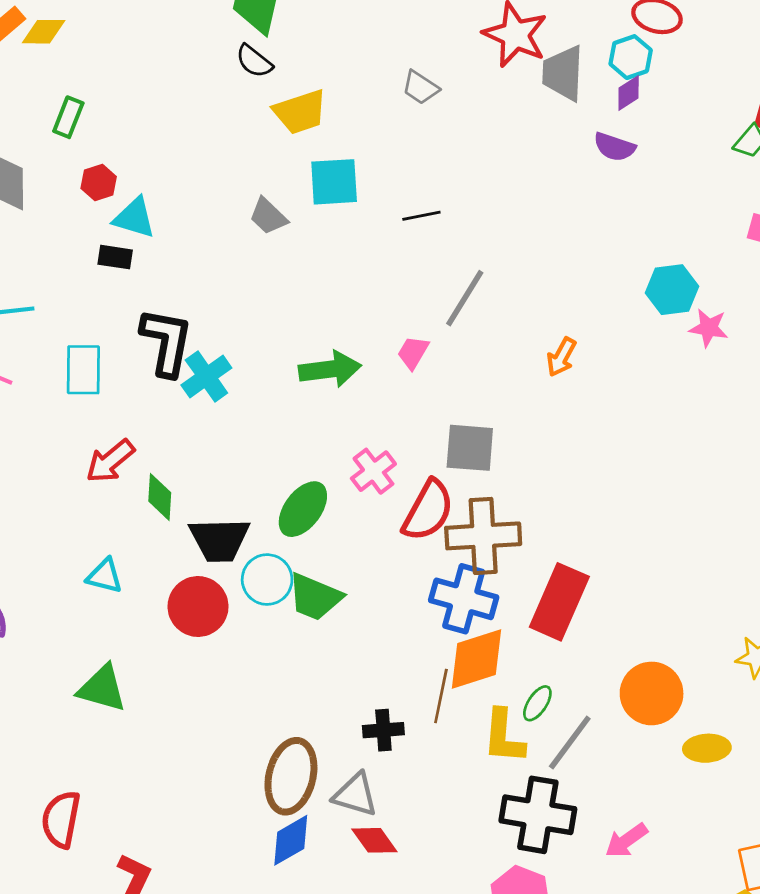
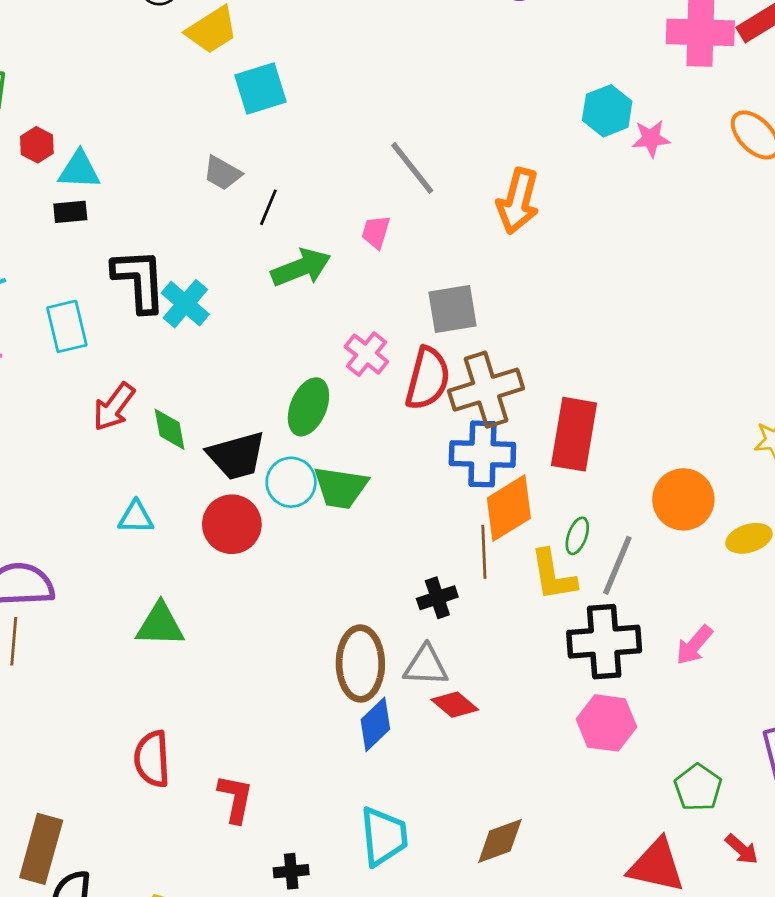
gray trapezoid: (268, 216) -> (222, 173), moved
black line: (421, 216) -> (268, 207), moved, turned -42
gray line: (465, 298) -> (412, 168), turned -56
orange arrow: (561, 357) -> (518, 201), size x1.6

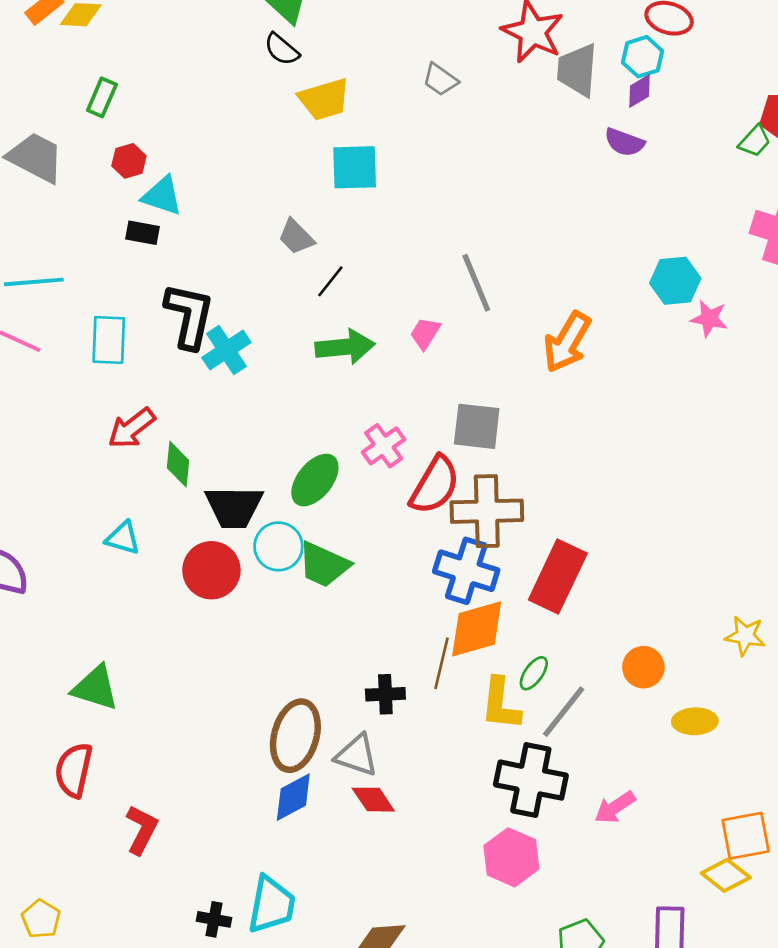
orange circle: (683, 499) -> (643, 667), size x0.7
green triangle: (160, 625) -> (95, 688), moved
black cross: (291, 871) -> (214, 919), moved

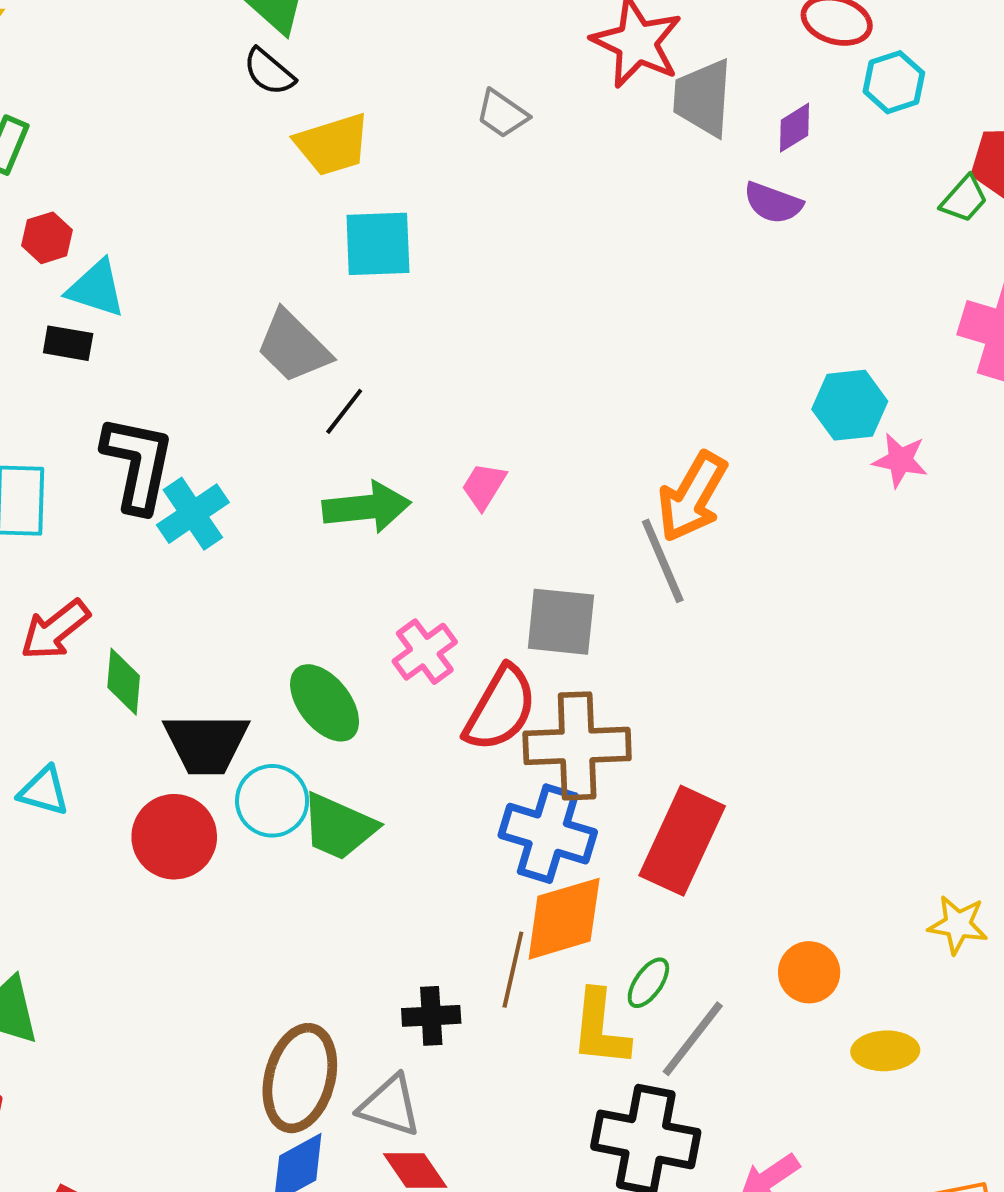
cyan hexagon: (643, 57) -> (894, 82), moved
gray trapezoid: (296, 237) -> (293, 347), size x1.4
gray line: (476, 283) -> (663, 561), moved
green ellipse: (315, 480) -> (325, 703), turned -76

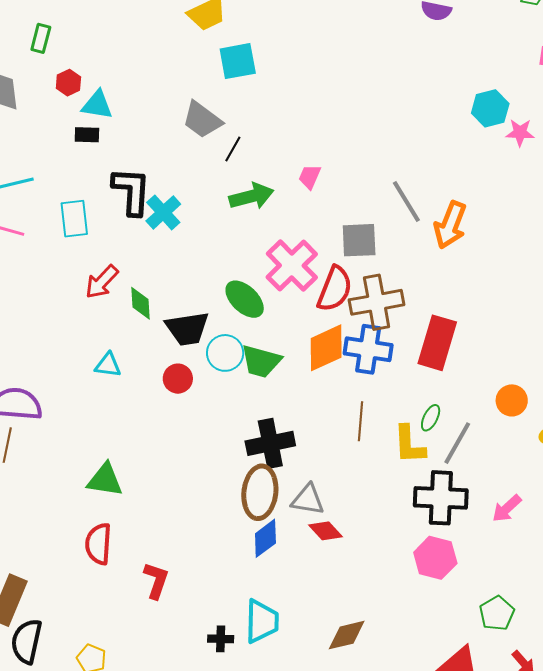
orange arrow: (692, 497) -> (450, 225), moved
pink cross: (425, 652) -> (292, 266), size x1.6
red circle: (174, 837) -> (178, 379), size x0.7
orange diamond: (564, 919) -> (326, 348), moved
black cross: (431, 1016) -> (270, 443), moved, size x1.6

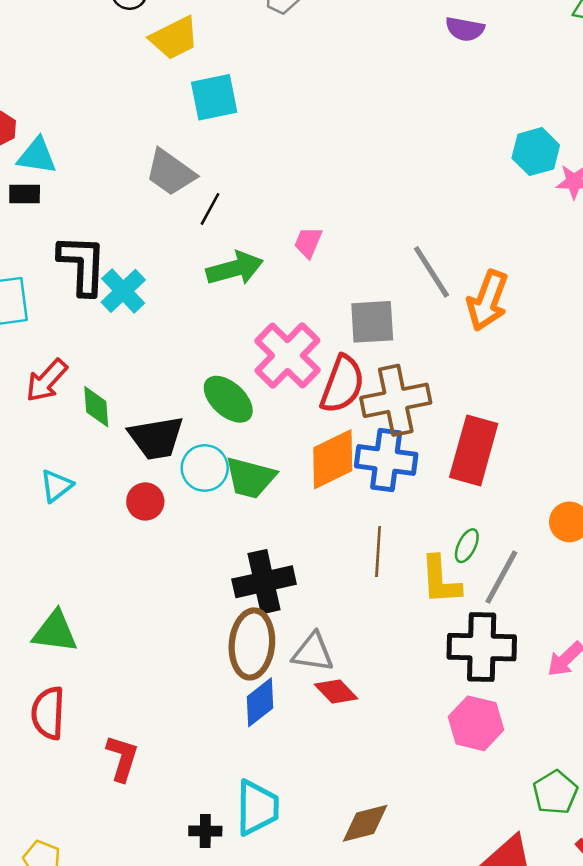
cyan triangle: (108, 365) -> (56, 486), turned -44

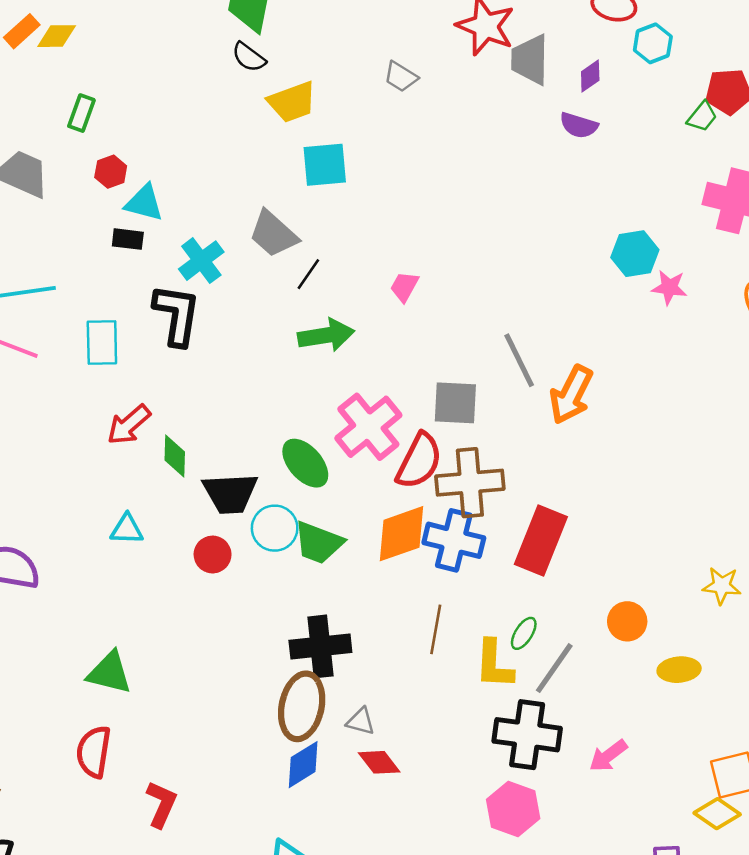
pink trapezoid: (308, 242) -> (404, 287), moved
cyan cross: (123, 291) -> (201, 261), moved
cyan triangle: (56, 486) -> (127, 529), turned 33
gray triangle: (313, 652) -> (361, 721), size x0.7

